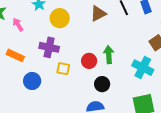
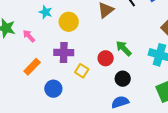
orange rectangle: (15, 55) -> (32, 67), turned -60
green arrow: (109, 55) -> (124, 48), turned -30
yellow square: (63, 69) -> (82, 71), turned 32

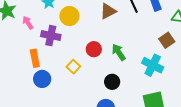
purple cross: (64, 52) -> (51, 36), moved
red circle: (106, 58) -> (94, 49), moved
orange rectangle: (32, 67) -> (35, 58), moved, turned -66

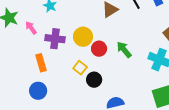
yellow circle: (69, 16) -> (83, 37), moved
blue circle: (42, 79) -> (38, 91), moved
black circle: (112, 82) -> (94, 80), moved

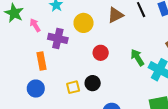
yellow circle: (83, 37) -> (84, 23), moved
green arrow: (124, 50) -> (137, 57), moved
yellow square: (80, 68) -> (73, 87), moved, turned 32

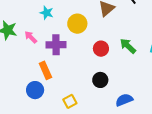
green arrow: (137, 57) -> (128, 46), moved
yellow square: (73, 87) -> (70, 101), moved
blue circle: (36, 89) -> (35, 90), moved

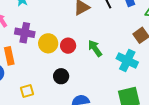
yellow circle: (77, 24) -> (48, 43), moved

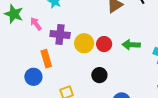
green arrow: (95, 48) -> (131, 45), turned -48

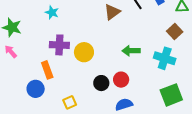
pink arrow: (36, 24) -> (11, 52), moved
red circle: (104, 44) -> (121, 80), moved

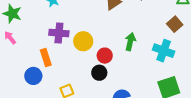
green arrow: (131, 51) -> (130, 42), turned 102
red circle: (121, 80) -> (105, 56), moved

